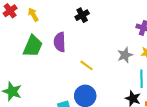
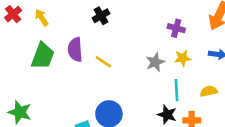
yellow line: (86, 65) -> (103, 62), moved

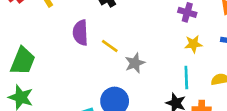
green trapezoid: (43, 56) -> (23, 61), moved
gray star: (155, 62) -> (135, 63), moved

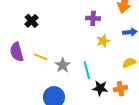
cyan line: (186, 78) -> (87, 70), moved

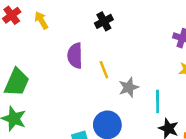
yellow line: (41, 57) -> (104, 70), turned 32

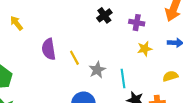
black cross: (104, 21) -> (104, 15), moved

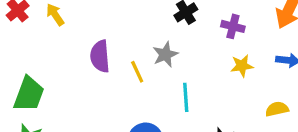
gray star: (97, 70) -> (165, 54), moved
cyan line: (123, 78) -> (186, 97), moved

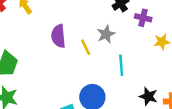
purple cross: (233, 26) -> (143, 18), moved

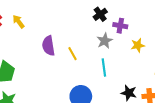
gray star: (106, 34) -> (105, 41), moved

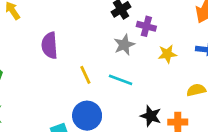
yellow line: (72, 54) -> (85, 75), moved
cyan line: (104, 67) -> (121, 80), turned -66

